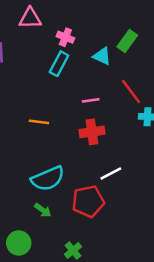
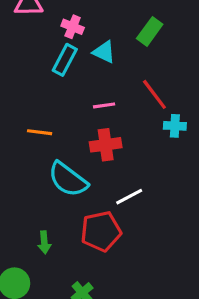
cyan triangle: (102, 56) -> (104, 52), moved
cyan semicircle: (48, 179) -> (68, 179), moved, turned 60
green arrow: (43, 210) -> (44, 242), turned 48

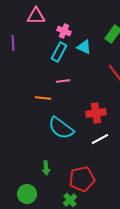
pink line: (104, 105) -> (63, 81), moved
red cross: (106, 145) -> (96, 113), moved
red pentagon: (101, 231) -> (82, 179), moved

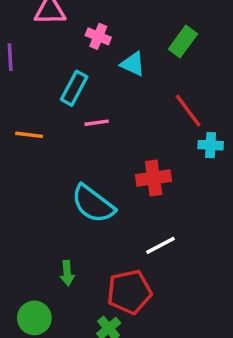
cyan rectangle: (59, 52) -> (74, 88), moved
orange line: (43, 98) -> (29, 135), moved
white line: (100, 139) -> (160, 245), moved

